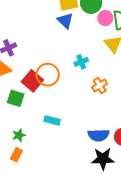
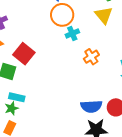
orange circle: (48, 75) -> (62, 15), moved
cyan rectangle: (52, 120) -> (17, 97), moved

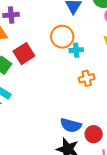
orange circle: (62, 15) -> (62, 37), moved

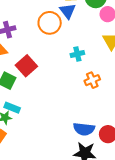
orange circle: (62, 37) -> (50, 23), moved

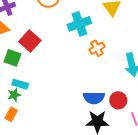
cyan cross: (77, 54) -> (79, 24), size x1.6

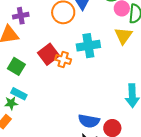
red square: (30, 41) -> (49, 54), moved
orange cross: (97, 48) -> (63, 60), moved, turned 35

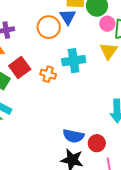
red square: (49, 54) -> (20, 67), moved

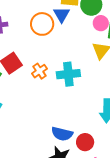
cyan cross: (74, 61) -> (68, 74), moved
orange cross: (48, 74) -> (40, 71), turned 35

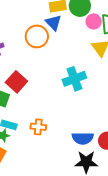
orange cross: (40, 71) -> (38, 127), moved, turned -35

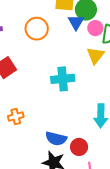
blue triangle: (53, 23) -> (76, 22), moved
orange cross: (38, 127) -> (16, 117), turned -35

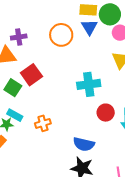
blue triangle: (76, 22) -> (89, 27), moved
red circle: (79, 147) -> (106, 113), moved

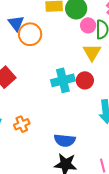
blue triangle: (89, 27) -> (16, 23), moved
red circle: (106, 113) -> (85, 80), moved

